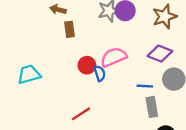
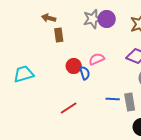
pink semicircle: (114, 57) -> (97, 59), size x0.7
blue line: (145, 86) -> (113, 99), moved

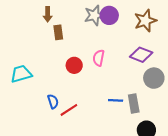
brown arrow: (49, 18) -> (48, 14), turned -104
pink semicircle: (97, 59) -> (99, 58), turned -56
blue semicircle: (85, 73) -> (53, 101), moved

